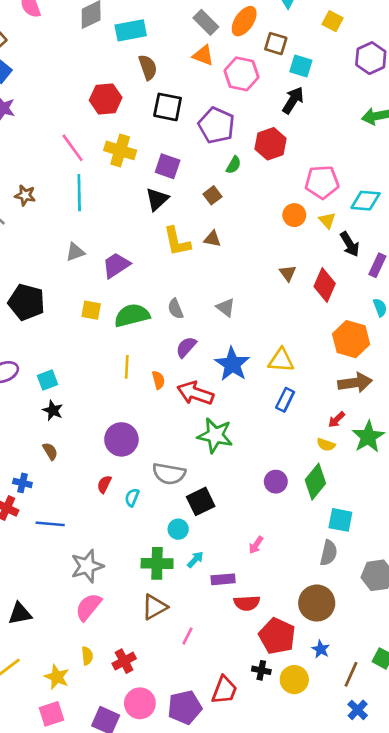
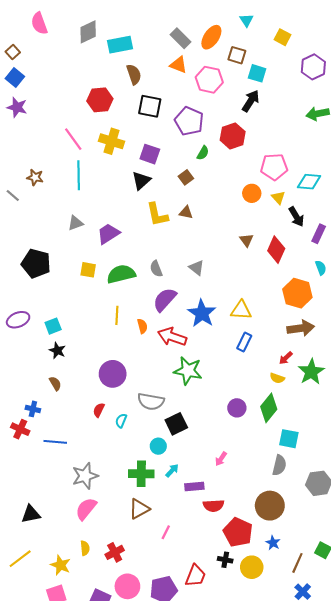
purple semicircle: (186, 347) -> (165, 300), size x1.4

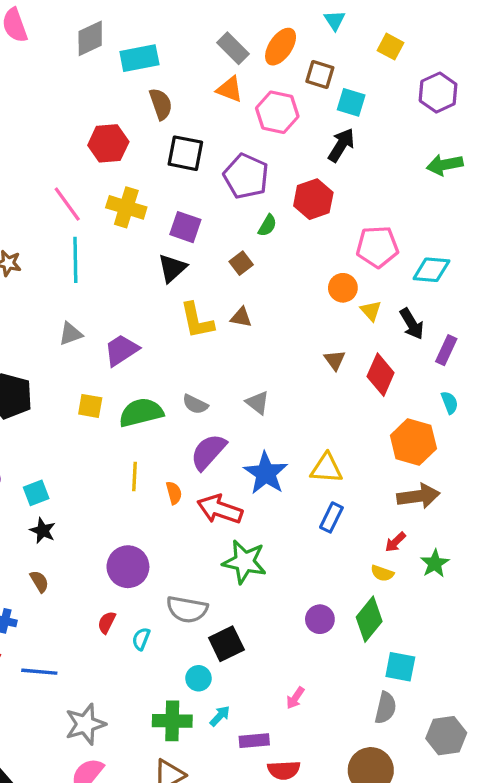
yellow triangle: (278, 198) -> (371, 311), moved
gray semicircle: (156, 269) -> (195, 404), turned -42
green star: (311, 372) -> (435, 563), size x0.7

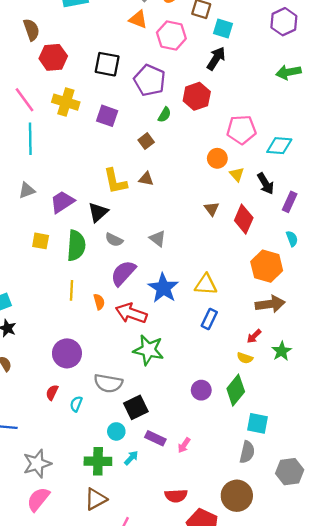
brown semicircle: (161, 104) -> (31, 30), moved
black triangle: (172, 268) -> (98, 212), moved
green semicircle: (141, 412) -> (76, 246), turned 108
purple rectangle: (254, 741) -> (155, 438), moved, turned 30

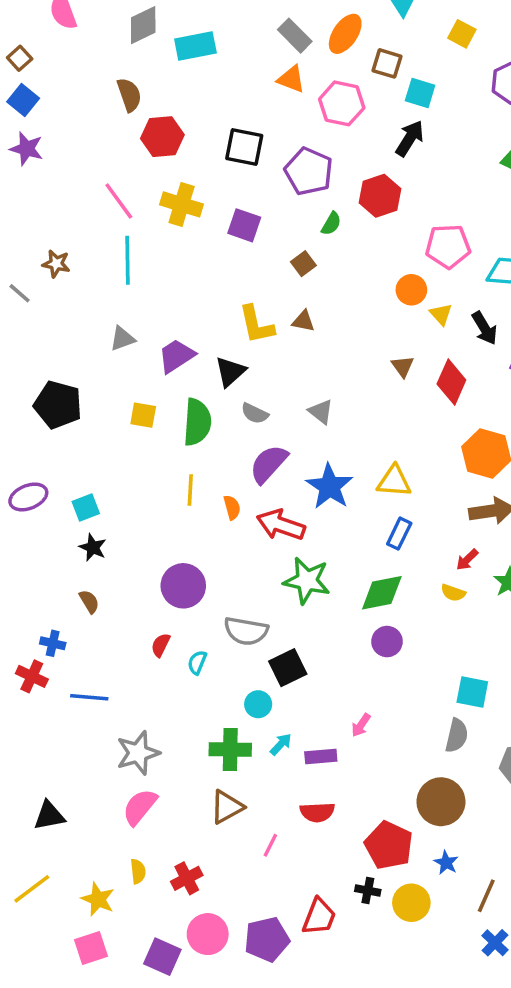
green diamond: (236, 390) -> (382, 593), moved, turned 40
purple rectangle: (155, 438) -> (321, 756), moved, turned -30
red semicircle: (176, 496) -> (317, 812), moved

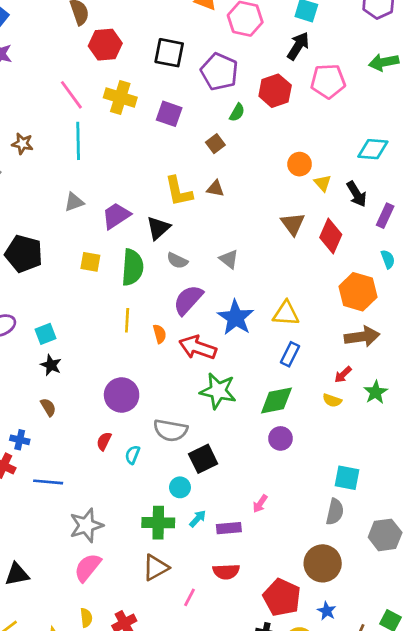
pink pentagon: (448, 246) -> (328, 81), moved
brown triangle: (403, 366) -> (293, 224), size x1.4

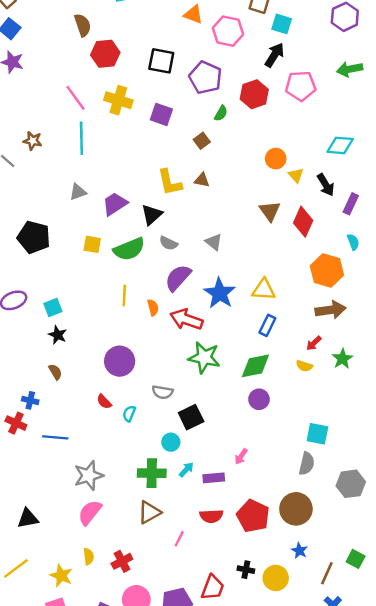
green semicircle: (132, 267) -> (129, 249), turned 64
gray semicircle: (170, 430) -> (162, 392), size x0.7
red semicircle: (104, 441) -> (104, 402), turned -70
red pentagon: (282, 597) -> (253, 516), moved

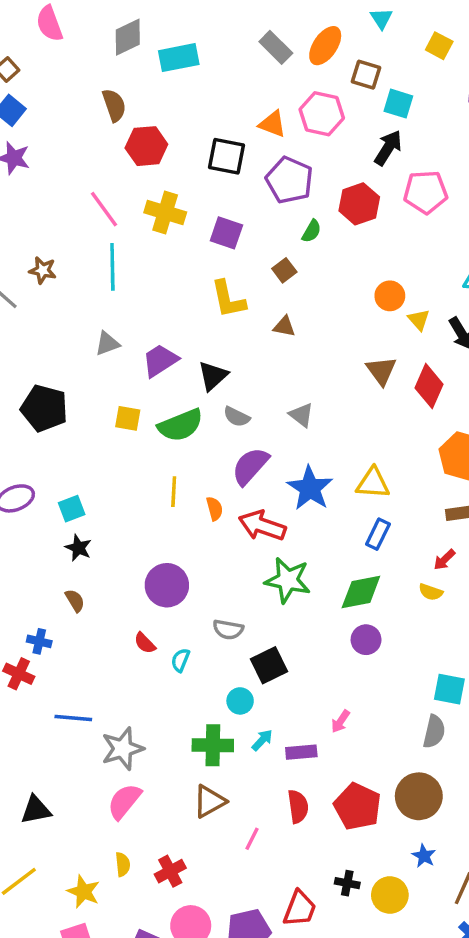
orange triangle: (193, 14) -> (272, 124), moved
yellow L-shape: (170, 182) -> (228, 299), moved
blue line: (55, 437) -> (73, 718), moved
red semicircle: (211, 516) -> (298, 806), turned -95

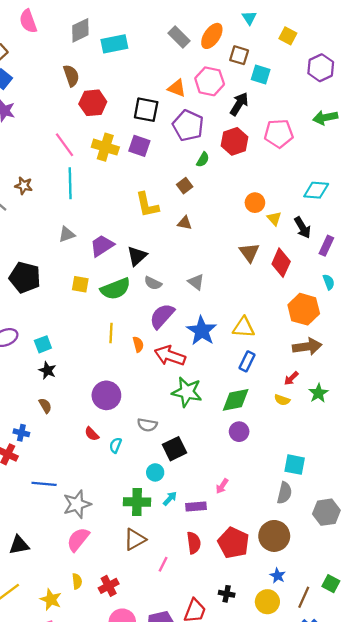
black arrow: (388, 148) -> (239, 104), moved
purple square: (226, 233) -> (139, 146), moved
yellow circle: (390, 895) -> (267, 602), moved

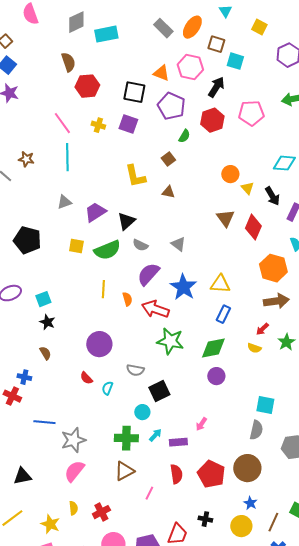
yellow cross: (105, 147) -> (98, 125), size x0.6

